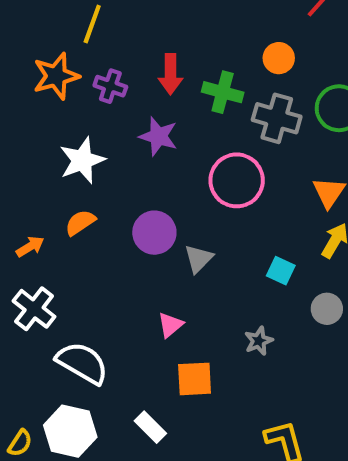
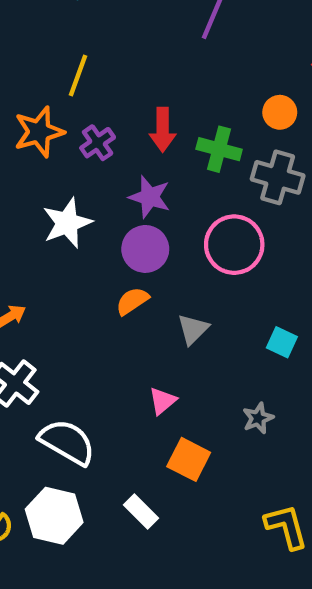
purple cross: (110, 86) -> (98, 143), turned 36
orange semicircle: (80, 223) -> (132, 301), moved
purple circle: (154, 233) -> (145, 249), moved
orange square: (195, 379) -> (189, 459), turned 30

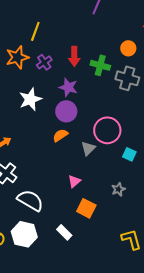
pink circle: (234, 245) -> (107, 130), moved

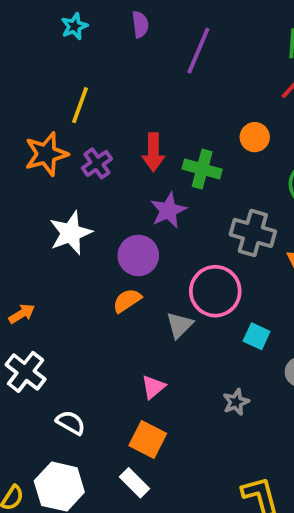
gray cross: (127, 78) -> (253, 233), moved
purple star: (68, 87) -> (168, 210), moved, turned 30
white semicircle: (30, 200) -> (71, 423), size x0.6
orange square: (86, 208) -> (148, 440), moved

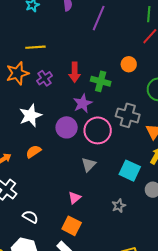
yellow line: (80, 105) -> (35, 47), turned 66
pink circle: (215, 291) -> (98, 130), moved
orange semicircle: (127, 301) -> (33, 152), moved
cyan square: (257, 336) -> (130, 171), size x1.5

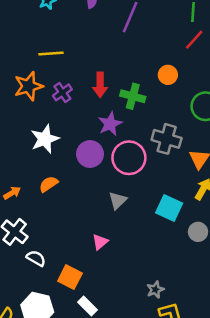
gray star: (119, 206) -> (155, 290), moved
white semicircle: (30, 217) -> (36, 258), moved
orange square: (72, 226) -> (70, 277), moved

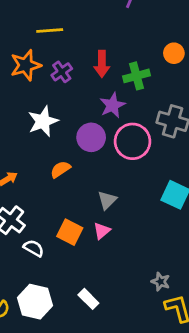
green cross: (133, 96) -> (137, 76), turned -30
orange semicircle: (49, 184) -> (60, 169), moved
gray triangle: (118, 200) -> (107, 200), moved
orange square: (70, 277) -> (70, 232), moved
gray star: (155, 290) -> (161, 282), turned -30

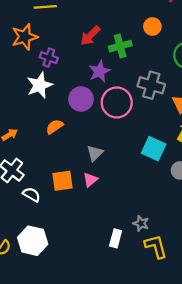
red arrow: (102, 64) -> (90, 36), turned 45
purple cross: (62, 72) -> (49, 58), moved, turned -36
orange square: (70, 232) -> (63, 181), turned -35
white rectangle: (88, 299) -> (116, 238), moved, turned 60

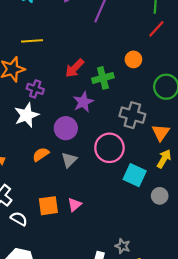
pink circle: (117, 102) -> (109, 148), moved
gray triangle: (95, 153) -> (69, 160), moved

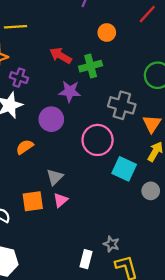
orange circle: (133, 59) -> (107, 32), moved
red arrow: (75, 68) -> (61, 56), turned 75
purple star: (83, 102) -> (70, 91), turned 30
gray triangle: (69, 160) -> (55, 177), moved

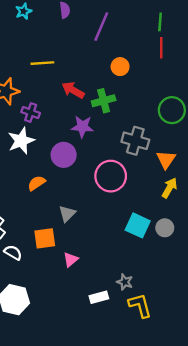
red line: (147, 14) -> (161, 48), turned -42
yellow line: (15, 27) -> (42, 63), moved
cyan square: (124, 169) -> (138, 225), moved
pink triangle: (61, 200) -> (71, 260), moved
white rectangle: (86, 259) -> (99, 297), turned 60

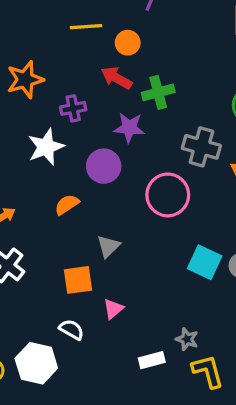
yellow line: (42, 63) -> (86, 27), moved
orange circle: (120, 67) -> (128, 43), moved
purple cross: (31, 112) -> (73, 108), moved, turned -30
white semicircle: (13, 253) -> (72, 330), moved

